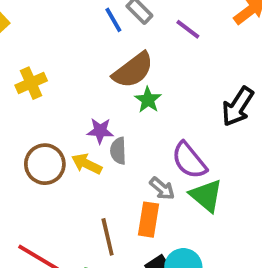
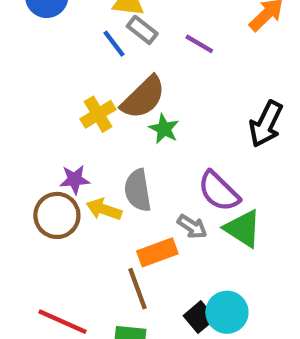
yellow cross: (31, 83) -> (98, 114), moved
purple star: (100, 131) -> (75, 180), moved
gray semicircle: (118, 151) -> (138, 190), size x1.4
orange rectangle: (149, 220) -> (157, 252), moved, turned 68

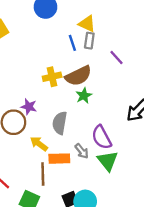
gray rectangle: (142, 30) -> (89, 41), turned 42
yellow arrow: (104, 209) -> (39, 144), moved

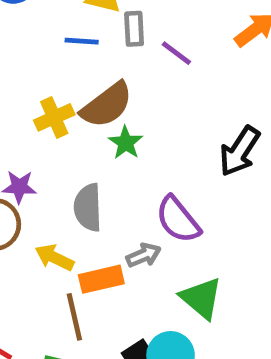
gray rectangle: (89, 41) -> (134, 29), moved
blue line: (72, 43) -> (82, 41), turned -56
gray arrow: (82, 151) -> (144, 255), turned -63
green triangle: (108, 161) -> (201, 298), moved

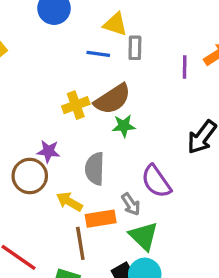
purple line: (176, 53) -> (185, 67), moved, turned 50
green star: (126, 143) -> (124, 126), turned 30
gray arrow: (144, 255) -> (131, 204), turned 75
green triangle: (201, 298) -> (144, 236), moved

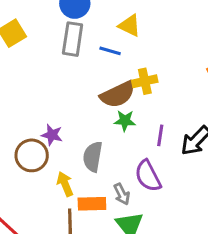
gray rectangle: (135, 48) -> (73, 39), moved, size x1.5
purple line: (185, 67) -> (160, 135), moved
yellow cross: (76, 105) -> (145, 81), moved
yellow arrow: (69, 202) -> (65, 184), turned 30

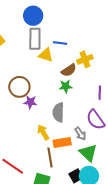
yellow triangle: (130, 26) -> (46, 55), moved
brown semicircle: (118, 94) -> (69, 70), size x0.7
green star: (125, 121) -> (66, 86), moved
brown circle: (32, 155) -> (19, 87), moved

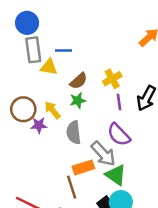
yellow cross: (85, 59) -> (112, 79), moved
yellow arrow: (43, 132) -> (52, 110), moved
gray arrow: (80, 134) -> (103, 154), size x1.6

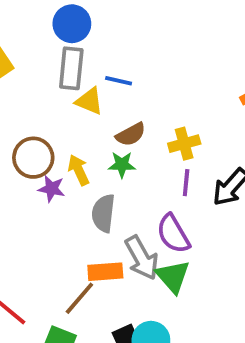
green triangle: (116, 175) -> (173, 276), moved
brown line: (72, 187) -> (79, 298), turned 45

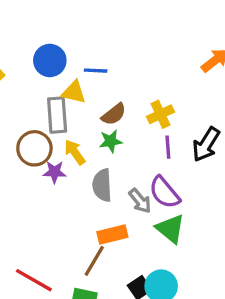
blue circle: (72, 24) -> (50, 60), moved
gray rectangle: (71, 68) -> (57, 115), moved
gray arrow: (142, 258) -> (140, 201), moved, size x0.7

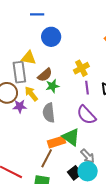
blue circle: (50, 60) -> (51, 37), moved
blue line: (96, 71) -> (37, 14), moved
brown semicircle: (114, 114) -> (45, 75), moved
gray arrow: (140, 201) -> (88, 156), moved
green triangle: (170, 229) -> (71, 137), moved

